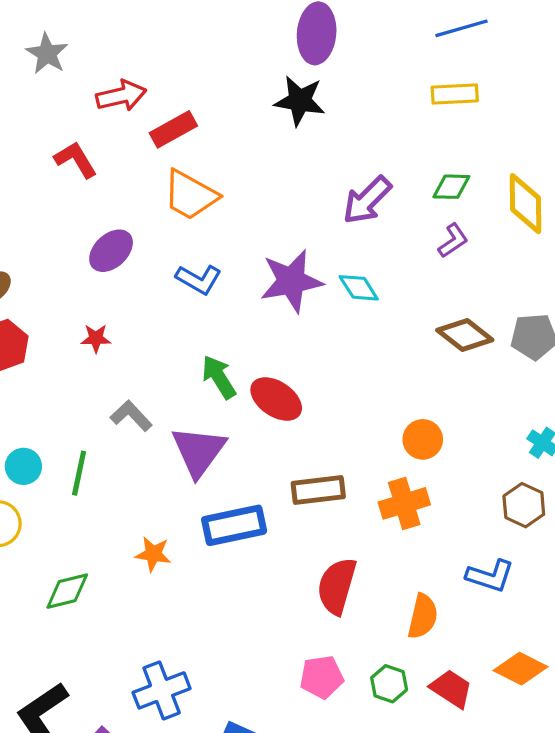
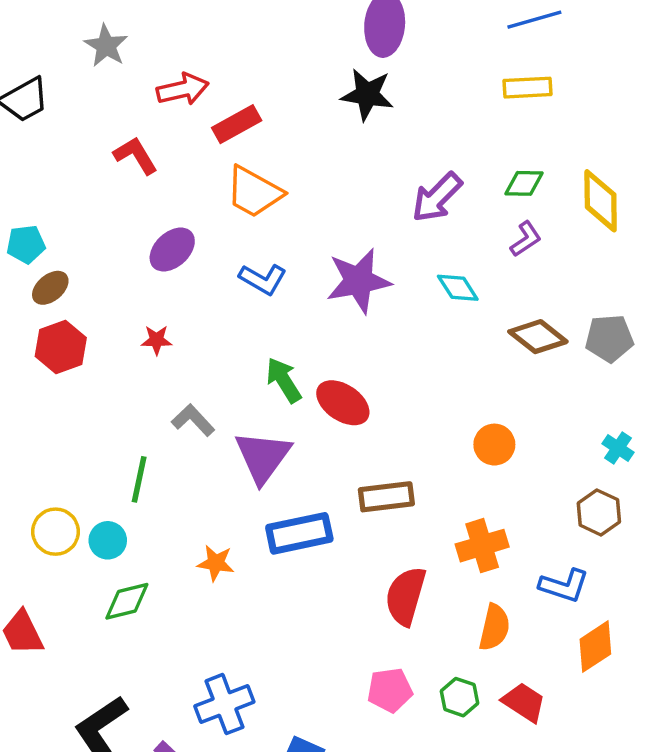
cyan diamond: (359, 288) -> (458, 288), moved
cyan circle: (23, 466) -> (108, 540), moved
orange cross: (404, 503) -> (482, 546), moved
orange diamond: (520, 669) -> (595, 647), moved, turned -60

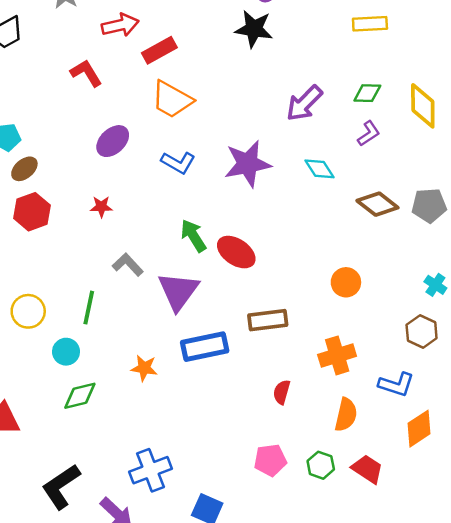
yellow circle: (56, 532) -> (28, 311), moved
red semicircle: (406, 596) -> (282, 392), size x0.6

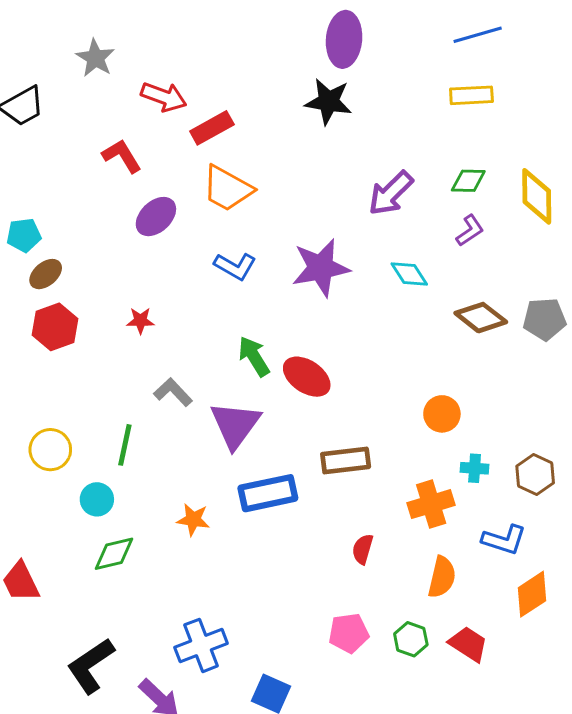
red arrow: (120, 25) -> (164, 97), turned 33
purple ellipse: (113, 141) -> (156, 217), moved
cyan cross: (435, 285) -> (475, 468), moved, turned -30

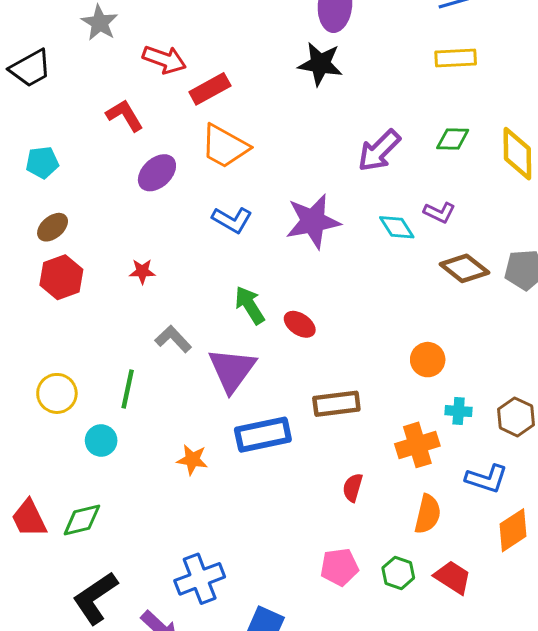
purple L-shape: (470, 231) -> (439, 212), moved, turned 60
cyan pentagon: (24, 235) -> (42, 162), moved
red ellipse: (307, 377) -> (300, 324), size x0.7
green diamond: (114, 554) -> (82, 520), moved

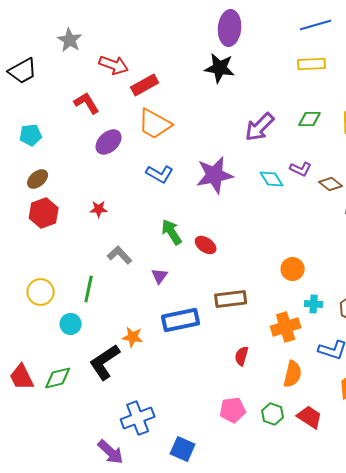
brown diamond: (464, 268) -> (331, 184), moved, size x0.7
purple triangle: (232, 370) -> (160, 276), size x0.5
black L-shape: (95, 598) -> (105, 362), moved

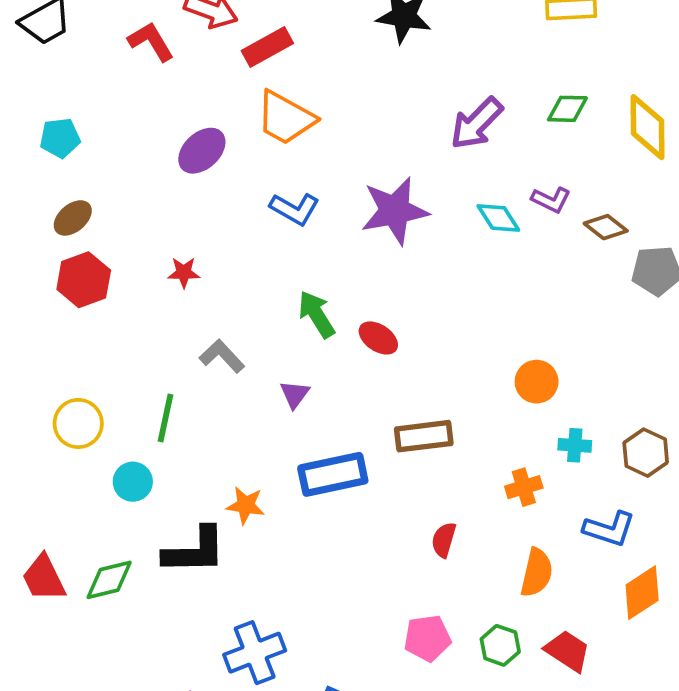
red L-shape: (87, 103) -> (151, 42), moved
orange cross: (286, 327) -> (524, 487), size x0.7
black L-shape: (105, 362) -> (195, 551), turned -147

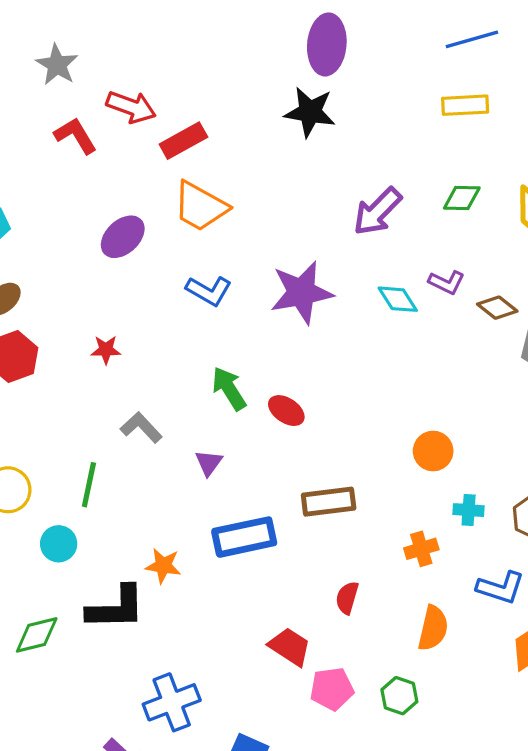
red trapezoid: (567, 651) -> (290, 647), moved

